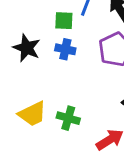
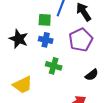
green cross: (68, 118) -> (54, 66), moved

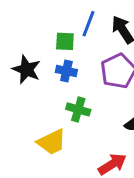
yellow trapezoid: (23, 85) -> (52, 142), moved

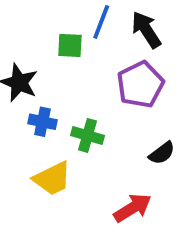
blue cross: (66, 71) -> (42, 122), moved

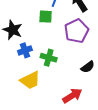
green square: (70, 45) -> (46, 17), moved
blue cross: (42, 122) -> (25, 50), turned -32

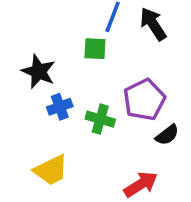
purple pentagon: (76, 31) -> (144, 100), moved
yellow trapezoid: (30, 80) -> (51, 170), moved

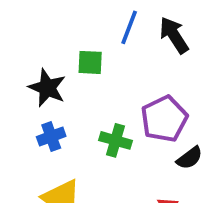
green square: (95, 49) -> (90, 62), moved
blue cross: (60, 107) -> (51, 137), moved

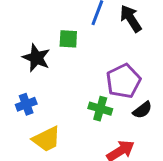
blue cross: (51, 137) -> (26, 104), moved
green cross: (115, 140) -> (100, 109), moved

